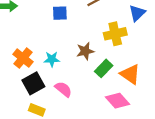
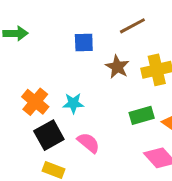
brown star: (85, 51) -> (117, 67), moved, turned -30
green rectangle: (104, 68) -> (142, 115), turned 30

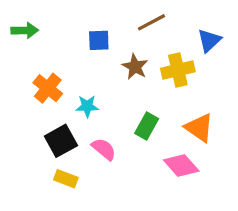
orange cross: (35, 102) -> (48, 88), moved
green rectangle: (142, 115) -> (147, 126), moved, turned -45

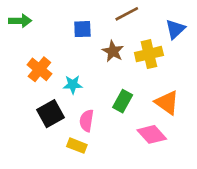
pink semicircle: (104, 149) -> (87, 121), turned -120
yellow rectangle: (66, 179) -> (77, 146), moved

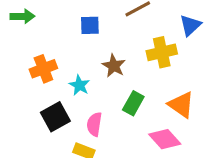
brown star: (113, 51) -> (114, 66), moved
orange cross: (39, 69) -> (43, 69), turned 30
cyan star: (73, 85) -> (79, 85), turned 30

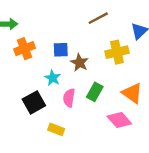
blue square: (90, 25) -> (61, 50), moved
orange cross: (43, 69) -> (25, 49), moved
pink semicircle: (94, 124) -> (69, 98), moved

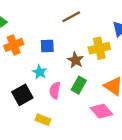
brown line: (98, 18) -> (71, 17), moved
brown star: (80, 63) -> (75, 60), moved

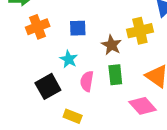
green rectangle: (79, 85) -> (115, 75), turned -35

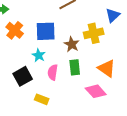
orange cross: (38, 27) -> (15, 30), turned -30
blue square: (78, 28) -> (46, 31), size x1.5

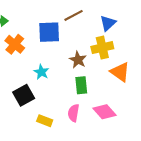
blue triangle: (113, 15) -> (108, 23), moved
blue square: (46, 31) -> (49, 32), moved
orange triangle: (107, 68) -> (120, 72), moved
pink semicircle: (53, 72) -> (73, 113), moved

